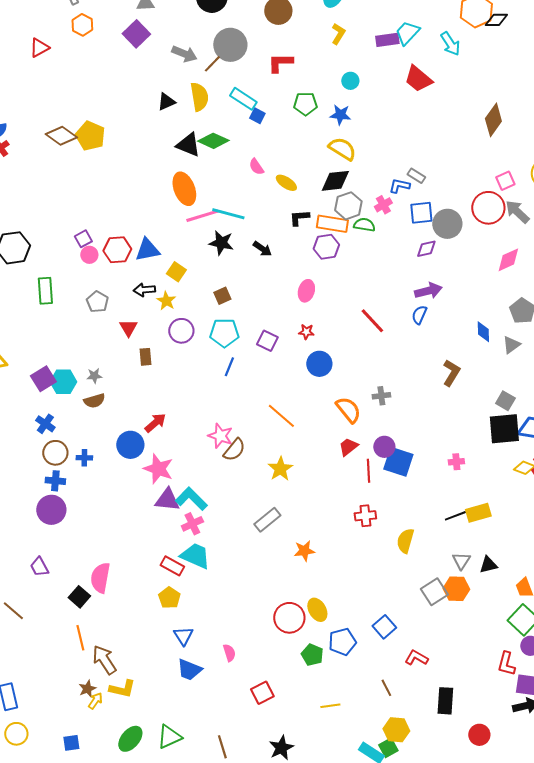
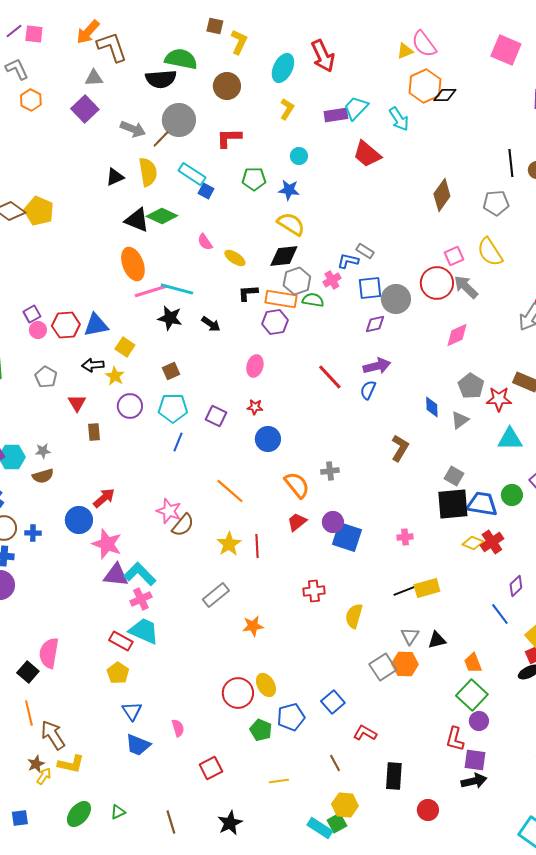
red line: (372, 321) -> (330, 377), moved
red line: (368, 471) -> (257, 546), moved
green triangle: (169, 737) -> (118, 812), size x0.6

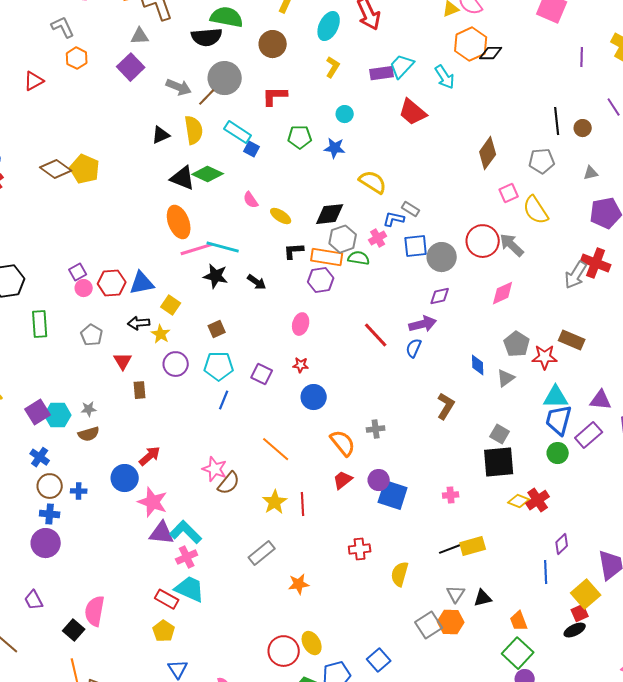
yellow semicircle: (291, 224) -> (373, 182), moved
pink square: (454, 256) -> (509, 193), moved
purple diamond: (375, 324) -> (440, 296), moved
blue trapezoid: (482, 504) -> (559, 420), moved, turned -84
blue line: (500, 614) -> (546, 572), turned 35

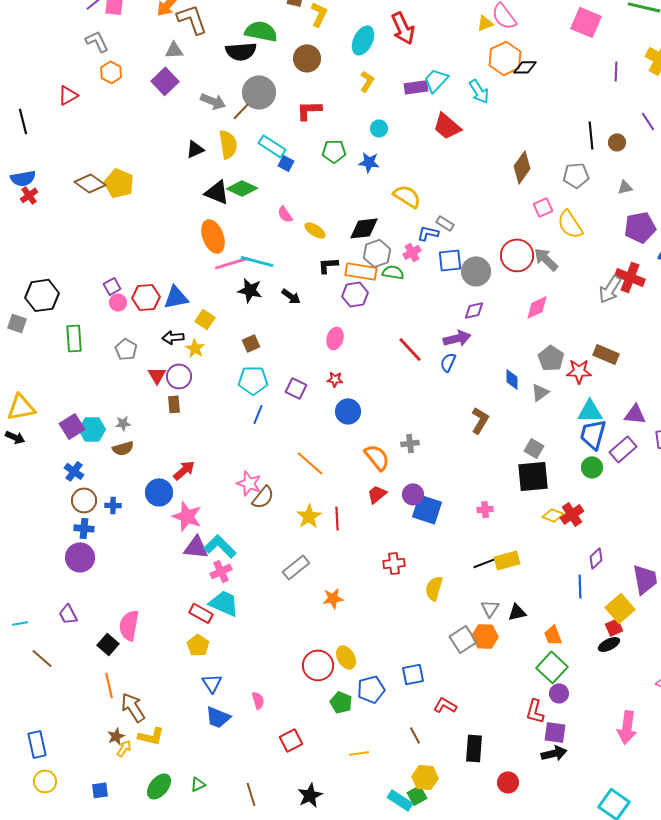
purple circle: (176, 364) -> (179, 376), moved
blue square: (379, 660) -> (413, 674), turned 30

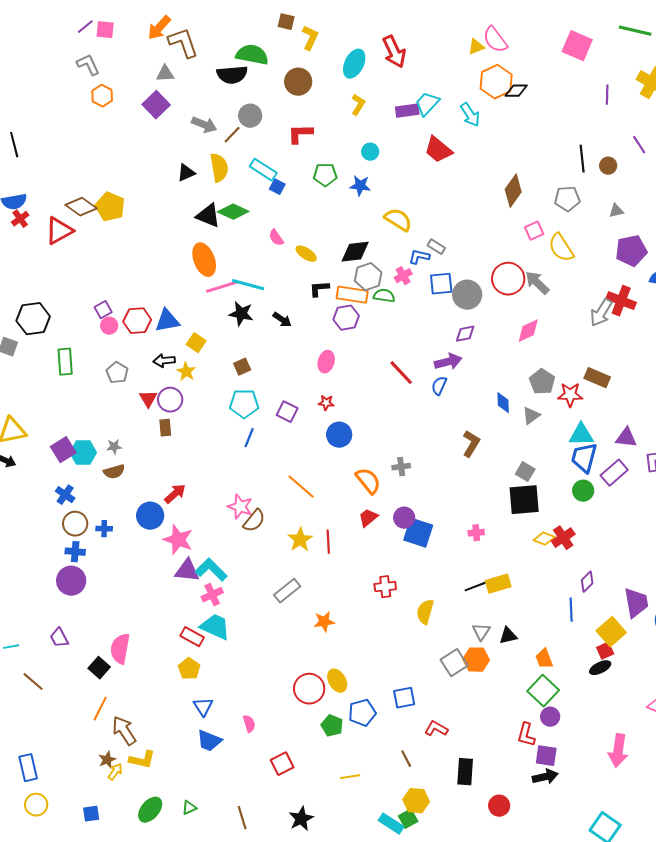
gray circle: (259, 92) -> (250, 116), size x0.7
red triangle: (68, 95) -> (59, 231), moved, size x1.4
orange line: (109, 685) -> (100, 709), turned 40

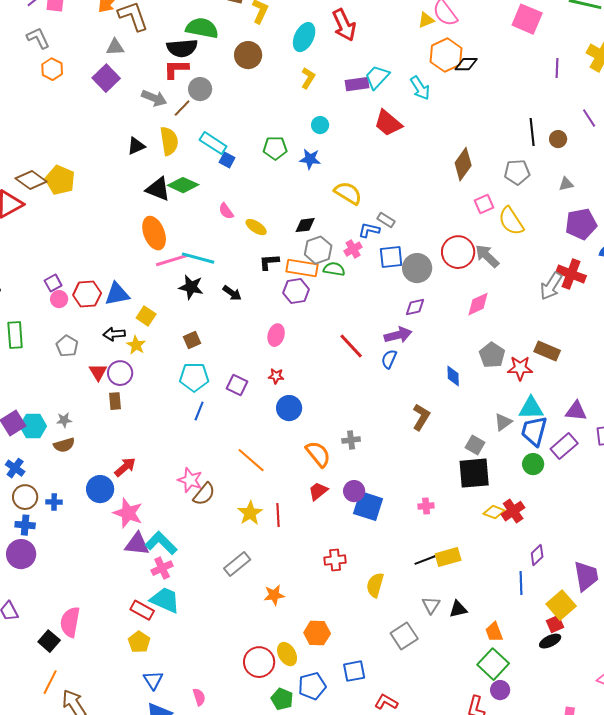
red L-shape: (300, 134) -> (176, 69), moved
black diamond: (355, 252) -> (305, 225), size x0.7
gray triangle: (531, 416) -> (503, 422), moved
orange hexagon: (476, 660) -> (317, 633), moved

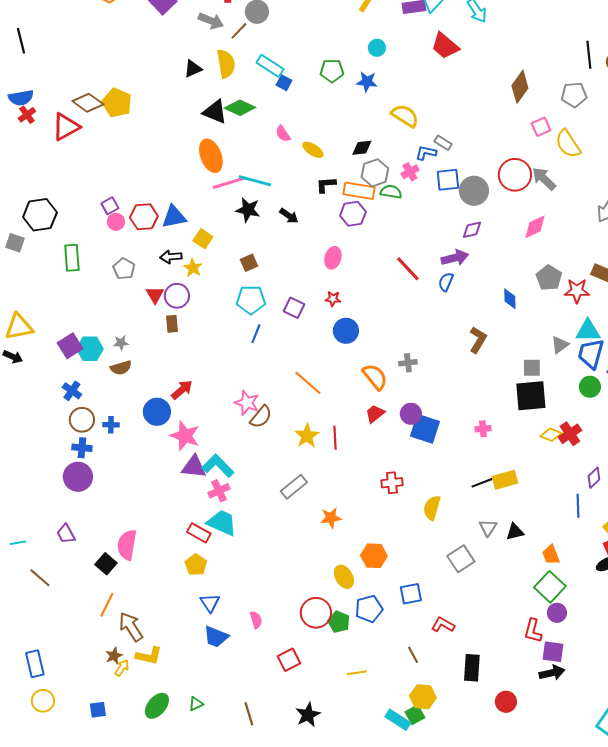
gray square: (475, 445) -> (532, 368), turned -30
red circle: (259, 662) -> (316, 613), moved

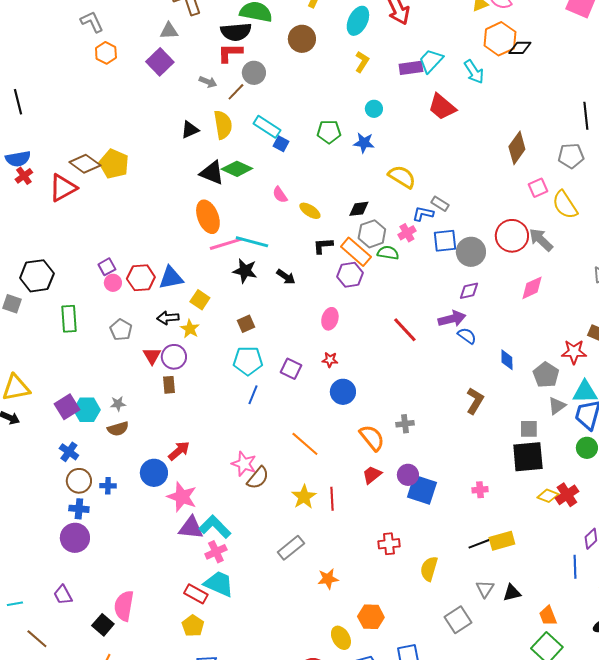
gray arrow: (211, 21) -> (208, 82), size x0.7
orange rectangle: (359, 191) -> (356, 252), turned 32
gray pentagon: (549, 278) -> (546, 375), moved
blue semicircle: (446, 282) -> (467, 336), moved, turned 102

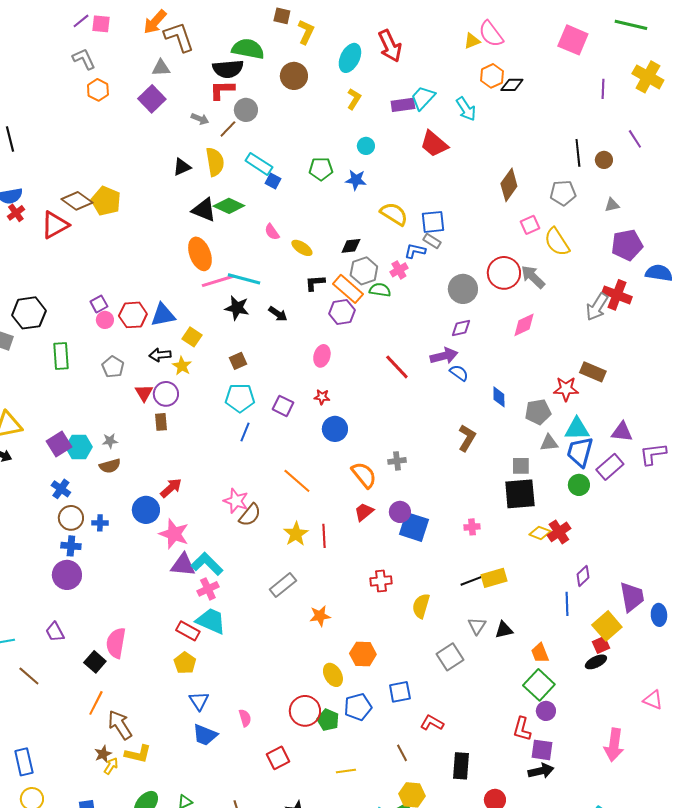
orange hexagon: (500, 39) -> (492, 76), size x0.7
blue square: (445, 241) -> (433, 222), moved
gray pentagon: (546, 375) -> (538, 412), turned 30
gray triangle: (557, 406) -> (549, 443), turned 30

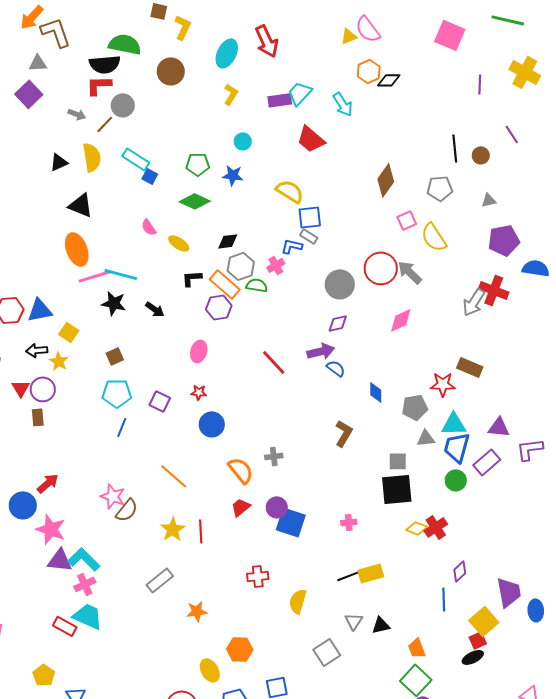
green diamond: (229, 206) -> (195, 201), moved
yellow semicircle: (394, 214) -> (290, 191), moved
yellow pentagon: (185, 663) -> (44, 675), moved

